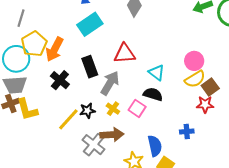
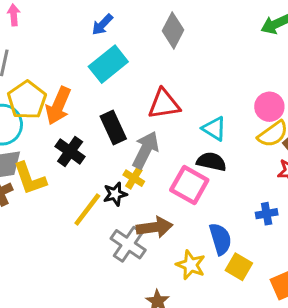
pink square: (137, 108) -> (189, 185), size x1.4
yellow L-shape: (27, 109) -> (30, 178), moved
yellow cross: (113, 109) -> (134, 178), moved

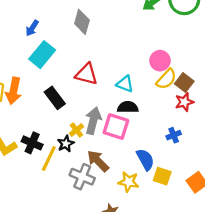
red triangle: (164, 104) -> (86, 74), turned 35
gray arrow: (146, 150) -> (93, 121), moved
black cross: (70, 151) -> (32, 143), moved
yellow cross: (134, 178) -> (76, 130), turned 32
brown arrow: (154, 227) -> (98, 161), turned -115

